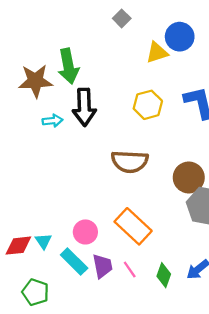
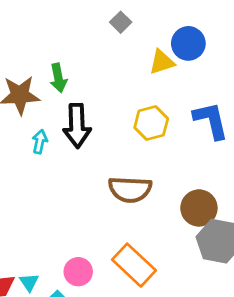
green arrow: (68, 66) -> (58, 78), size x0.7
cyan arrow: (52, 121) -> (40, 142), turned -72

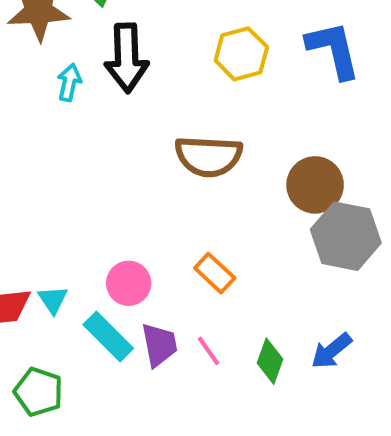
orange rectangle: (134, 265) -> (215, 273), size x0.6

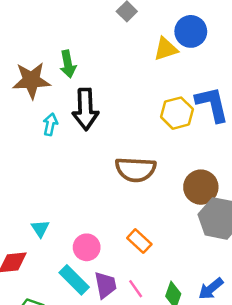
yellow hexagon: (241, 54) -> (177, 113), moved
cyan triangle: (53, 300) -> (40, 228), moved

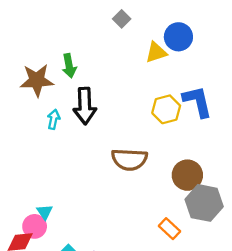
orange rectangle: (139, 241) -> (170, 229), moved
pink circle: (87, 247) -> (35, 226), moved

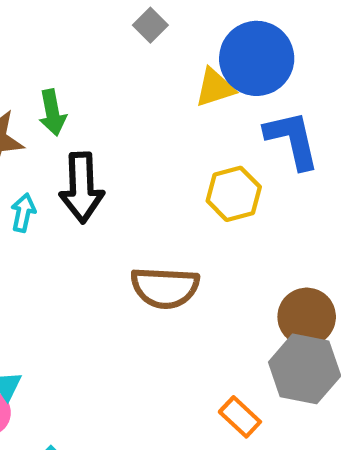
blue circle: (178, 37) -> (257, 58), size x1.4
blue L-shape: (197, 101) -> (292, 140), moved
brown circle: (187, 175) -> (307, 317), moved

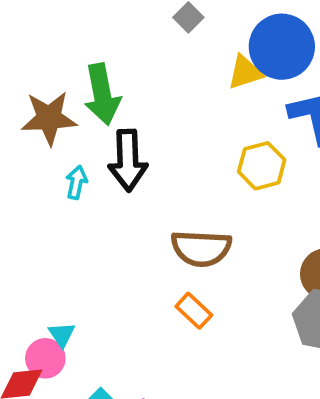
green arrow: (52, 113) -> (102, 94), size x1.5
orange rectangle: (240, 417) -> (194, 311), moved

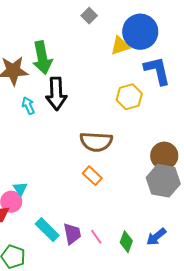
cyan arrow: (76, 182) -> (28, 106), turned -36

